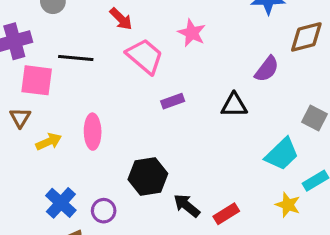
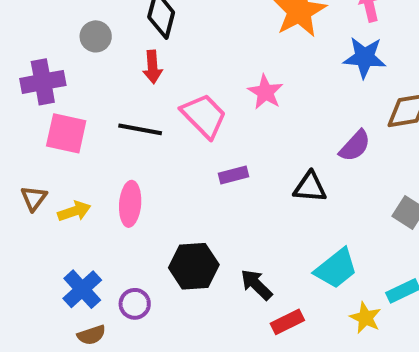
red arrow: (121, 19) -> (153, 67), moved, turned 35
black line: (76, 58) -> (140, 129), moved
brown triangle: (20, 118) -> (34, 198), moved
cyan trapezoid: (282, 154) -> (336, 269), moved
black arrow: (187, 206) -> (256, 285), moved

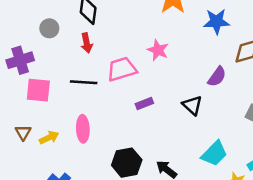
pink trapezoid: (204, 116) -> (122, 69), turned -56
black triangle: (310, 187) -> (192, 105), turned 45

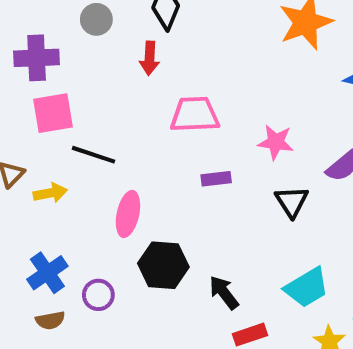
pink star: (158, 50) -> (276, 142), moved, turned -30
black line: (84, 82) -> (94, 155), moved
pink square: (38, 90) -> (53, 113), turned -30
pink ellipse: (83, 129) -> (128, 214), moved

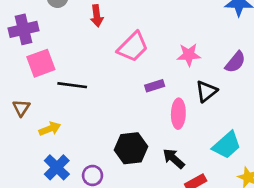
pink trapezoid: (195, 115) -> (133, 47), turned 148
yellow arrow: (50, 193) -> (50, 129), moved
black triangle: (292, 202) -> (206, 91), turned 35
pink ellipse: (128, 214) -> (178, 114), moved

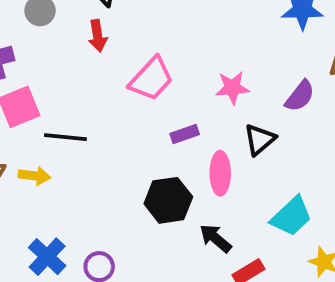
yellow arrow: (50, 129) -> (34, 176), moved, turned 30
black hexagon: (131, 148) -> (168, 200), moved

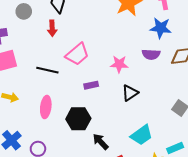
purple semicircle: (300, 96) -> (151, 54), moved, turned 48
black line: (66, 137) -> (47, 70), moved
pink ellipse: (220, 173) -> (46, 107), moved

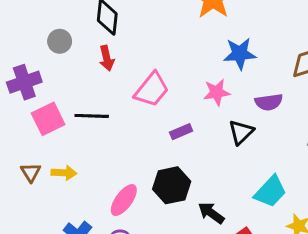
blue star: (161, 28) -> (240, 54), moved
purple semicircle: (151, 54) -> (269, 102), moved
black line: (47, 70) -> (92, 116), moved
pink ellipse: (46, 107) -> (124, 200), moved, turned 40

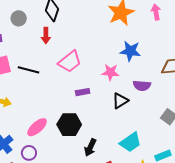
black arrow: (211, 213) -> (90, 147), turned -114

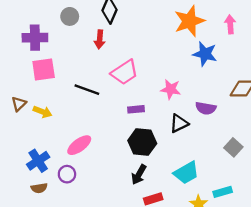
blue star: (130, 51) -> (205, 54), moved
black line: (28, 70) -> (87, 90), moved
black hexagon: (69, 125) -> (142, 142), moved

